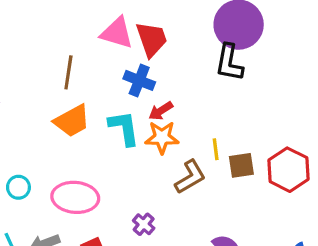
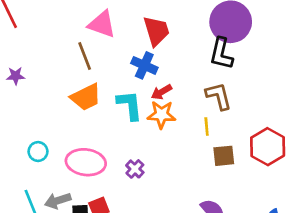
pink triangle: (117, 33) -> (102, 24), moved
brown line: (68, 72) -> (85, 56), turned -32
brown square: (241, 165) -> (224, 156), moved
brown L-shape: (190, 177) -> (219, 96), moved, turned -76
purple cross: (144, 224) -> (135, 169), moved

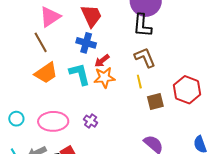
pink triangle: (102, 24) -> (50, 17), turned -45

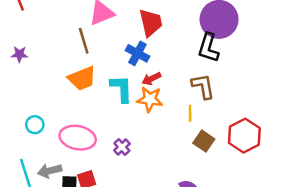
brown square: (155, 101) -> (204, 141), turned 36

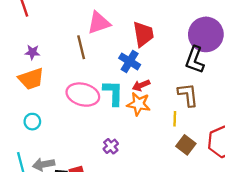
purple star: (19, 54) -> (32, 52), moved
orange trapezoid: (82, 78) -> (31, 79), moved
pink ellipse: (78, 138) -> (83, 95), moved

